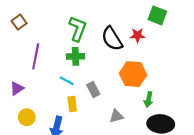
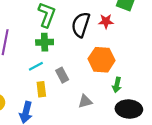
black semicircle: (112, 39) -> (81, 25), turned 50
cyan line: (67, 81) -> (36, 66), turned -56

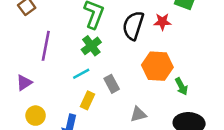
green cross: (45, 42) -> (91, 46), turned -35
green arrow: (117, 85) -> (181, 86), moved, turned -40
yellow rectangle: (41, 89) -> (88, 100), turned 32

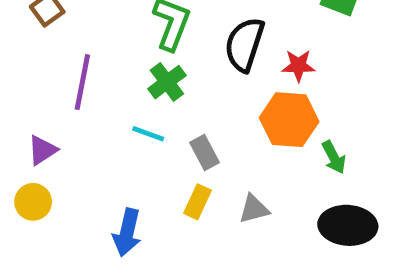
red star: (162, 22) -> (298, 66), moved
cyan line: (81, 74) -> (148, 134), turned 48
yellow rectangle: (88, 100) -> (197, 202), moved
yellow circle: (36, 116) -> (33, 202), moved

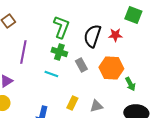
red star: (298, 66) -> (115, 35), moved
green cross: (167, 82) -> (59, 52), turned -35
gray rectangle: (205, 153) -> (81, 65), moved

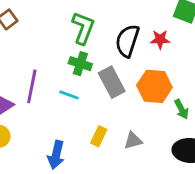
purple line: (23, 52) -> (32, 86), moved
gray rectangle: (81, 65) -> (112, 82), size x1.5

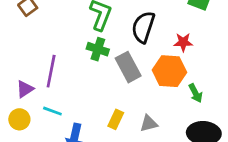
red star: (160, 39) -> (183, 42), moved
cyan line: (69, 95) -> (52, 111), moved

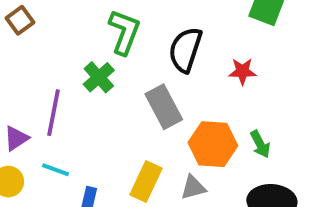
green cross: (98, 49) -> (99, 77), moved, turned 30
orange hexagon: (169, 71) -> (213, 144), moved
yellow rectangle: (116, 119) -> (146, 182), size x1.4

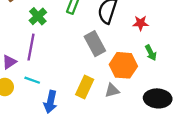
green cross: (99, 77) -> (38, 16), moved
green arrow: (260, 144) -> (151, 53), moved

